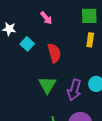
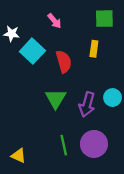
yellow rectangle: (90, 40) -> (94, 49), moved
cyan square: (27, 44) -> (32, 51), size x1.5

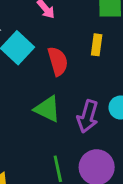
green triangle: (56, 99) -> (47, 109), turned -35

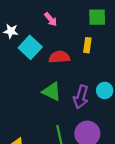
red semicircle: (58, 61) -> (59, 57), turned -78

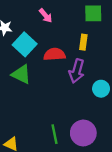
green triangle: (52, 92) -> (21, 74), moved
purple arrow: (81, 97) -> (77, 71), moved

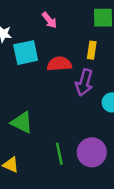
cyan square: (25, 44) -> (26, 53), turned 35
green triangle: (21, 74) -> (22, 122), moved

